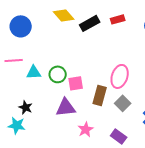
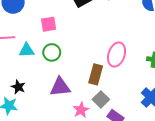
pink square: (76, 83) -> (49, 24), moved
gray square: (123, 103) -> (101, 99), moved

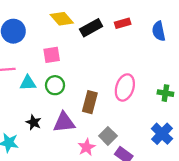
brown rectangle: (96, 74) -> (90, 102), moved
black star: (18, 87) -> (34, 122), moved

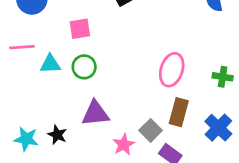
brown rectangle: (90, 102) -> (179, 112), moved
black star: (34, 122) -> (57, 135), moved

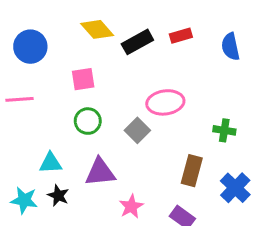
cyan triangle: (50, 64) -> (51, 163), moved
pink ellipse: (172, 70) -> (165, 102), moved, turned 64
green cross: (223, 77) -> (224, 130), moved
gray square: (151, 130) -> (137, 130), moved

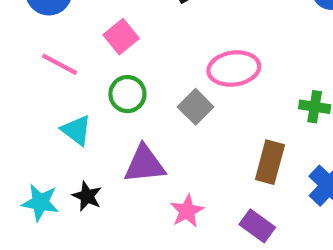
pink square: (83, 79) -> (121, 37), turned -30
pink line: (19, 99) -> (59, 64), moved, turned 32
cyan triangle: (51, 163) -> (76, 130), moved, turned 40

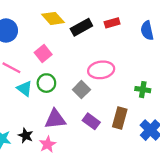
cyan triangle: (76, 130) -> (25, 88), moved
pink star: (187, 211) -> (48, 144), moved
purple rectangle: (257, 226) -> (91, 121), moved

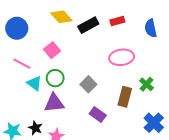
pink ellipse: (101, 70) -> (122, 57), moved
green cross: (143, 90) -> (146, 84), turned 32
brown rectangle: (120, 118) -> (125, 97), moved
purple triangle: (55, 119) -> (54, 103), moved

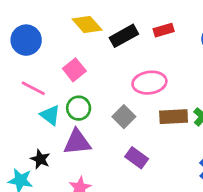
pink ellipse: (122, 57) -> (149, 83), moved
brown rectangle: (125, 97) -> (174, 117), moved, turned 72
black star: (35, 128) -> (40, 159), moved

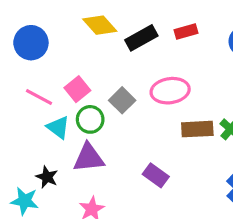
pink square: (74, 70) -> (77, 89), moved
gray square: (124, 117) -> (122, 100), moved

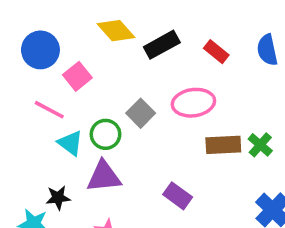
red rectangle: (186, 32) -> (216, 52), moved, turned 55
pink square: (77, 89) -> (77, 76), moved
black star: (47, 177) -> (58, 198), turned -30

